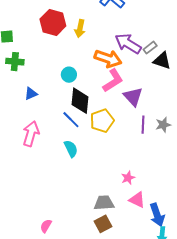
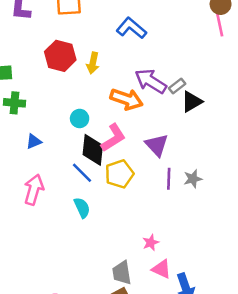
black triangle: (162, 61) -> (192, 102), turned -48
pink L-shape: (113, 81) -> (113, 138), moved
gray trapezoid: (104, 203) -> (122, 273), turned -95

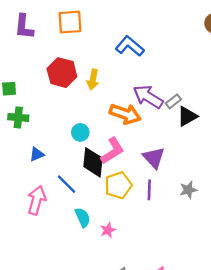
blue line: (82, 173) -> (67, 184), moved
purple line: (169, 179) -> (149, 190), moved
pink star: (151, 243) -> (108, 230), moved

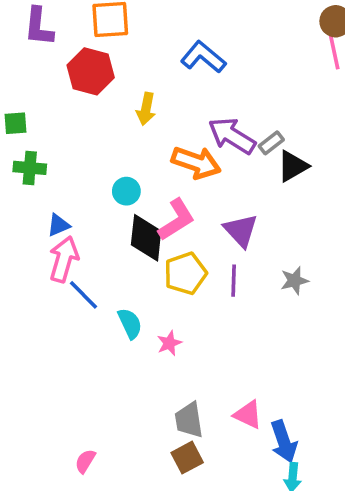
red hexagon: (62, 73) -> (91, 71), moved
blue line: (67, 184) -> (83, 295), moved
pink arrow: (37, 200) -> (64, 259), moved

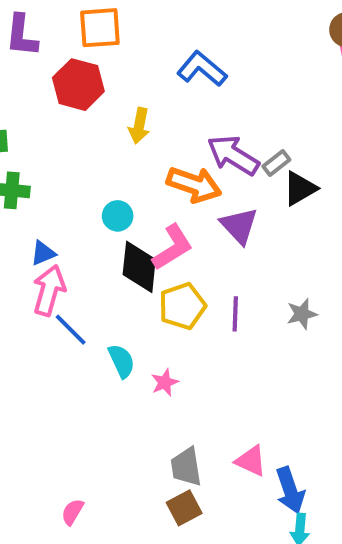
purple triangle: (241, 230) -> (239, 226), moved

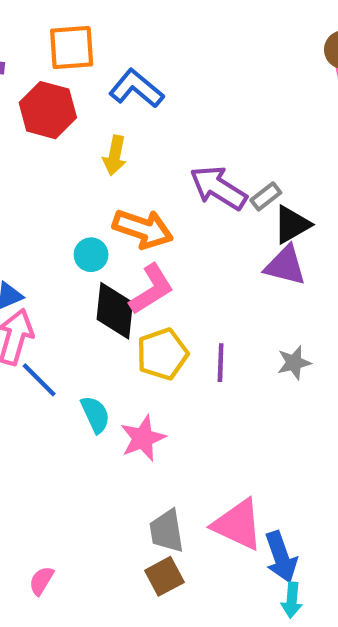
blue L-shape: (202, 69) -> (136, 89), moved
orange arrow: (194, 185) -> (143, 229), moved
purple triangle: (239, 226) -> (285, 266), moved, turned -33
pink star: (165, 383) -> (143, 438), size x1.5
pink triangle: (251, 461) -> (238, 525), size x1.5

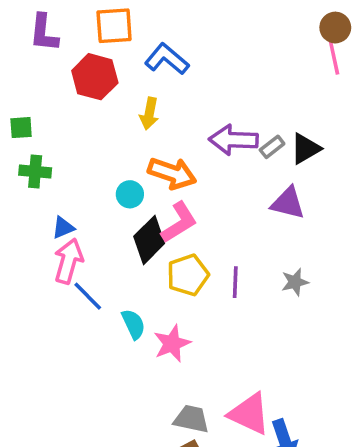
purple arrow: (218, 188) -> (233, 140), turned -30
black triangle: (292, 225) -> (305, 149), moved
black diamond: (115, 311) -> (149, 240), turned 39
gray trapezoid: (167, 531) -> (191, 419), turned 111

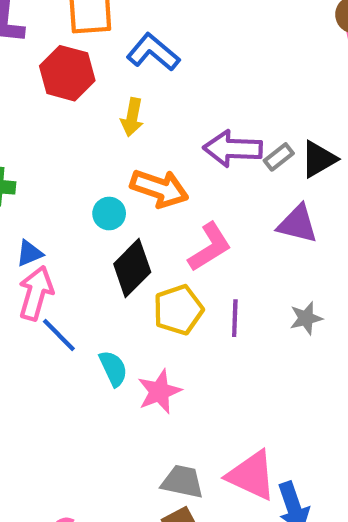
pink L-shape: (179, 222) -> (210, 247), moved

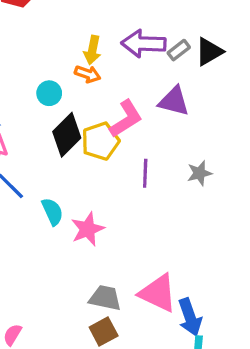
yellow arrow: (132, 117) -> (92, 50), moved
orange arrow: (159, 188) -> (88, 74), size x0.6
purple triangle: (298, 224) -> (174, 101), moved
yellow pentagon: (178, 310) -> (100, 141), moved

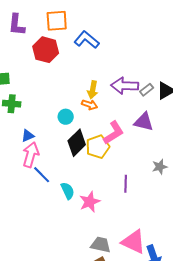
purple line: (145, 173) -> (126, 184), moved

